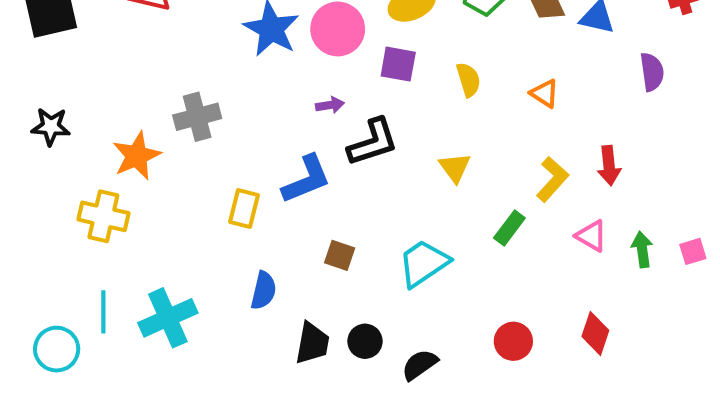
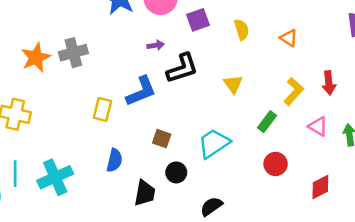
purple square: (398, 64) -> (198, 20), turned -30
orange star: (137, 156) -> (36, 57), moved
red diamond: (595, 333) -> (320, 187), turned 45
black circle: (365, 341) -> (176, 172), moved
red circle: (513, 341) -> (276, 164), moved

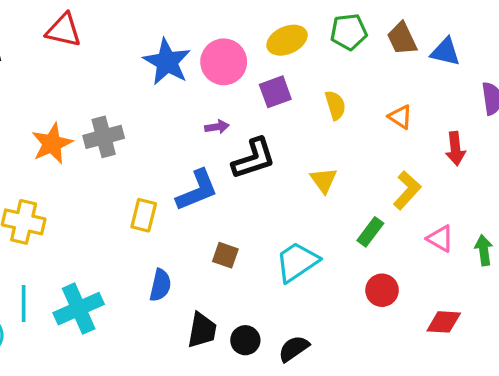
red arrow: (329, 83) -> (455, 149), moved
black circle: (176, 172) -> (245, 340), moved
red diamond: (320, 187) -> (444, 322), turned 30

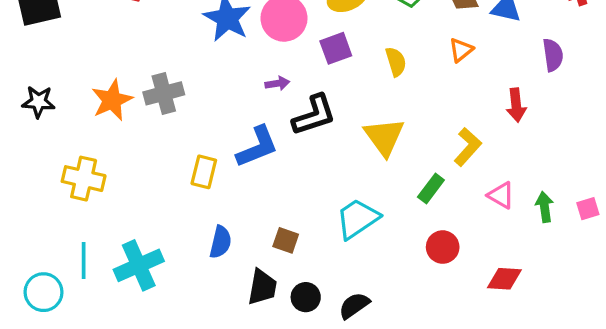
orange triangle: (400, 117) -> (461, 50), moved, turned 48
yellow triangle: (324, 180) -> (384, 137), size x1.5
brown square: (225, 255) -> (286, 240), moved

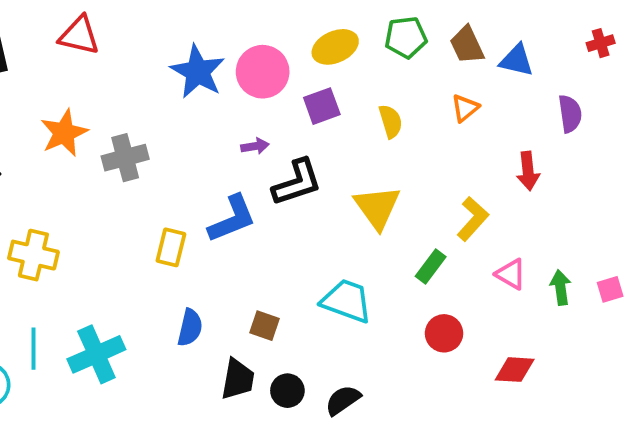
orange star: (112, 100) -> (64, 133), moved
cyan trapezoid: (357, 219) -> (347, 301), turned 54

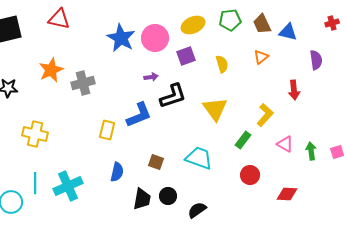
brown square: (265, 326) -> (156, 162), moved
black circle: (287, 391) -> (168, 196), moved

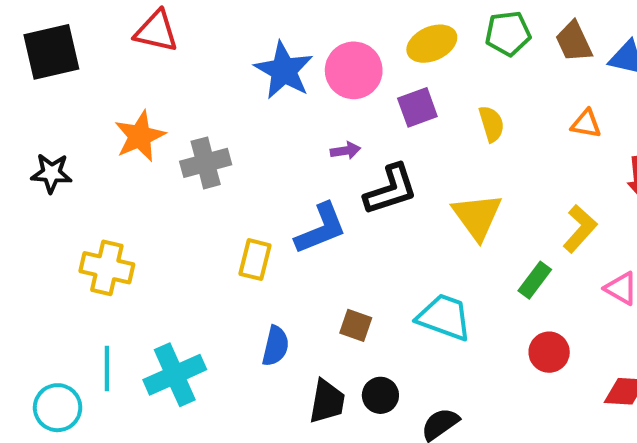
orange triangle: (261, 57) -> (586, 124), moved, turned 49

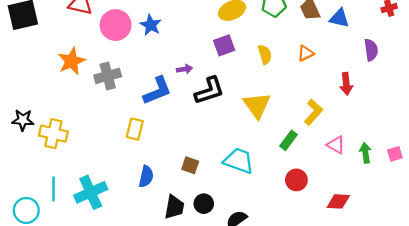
blue star: (284, 70) -> (151, 25), size x0.7
pink circle: (354, 70) -> (116, 25), moved
orange triangle: (586, 124) -> (305, 53), moved, turned -36
black star: (51, 173) -> (23, 120), moved
blue L-shape: (321, 229) -> (157, 91), moved

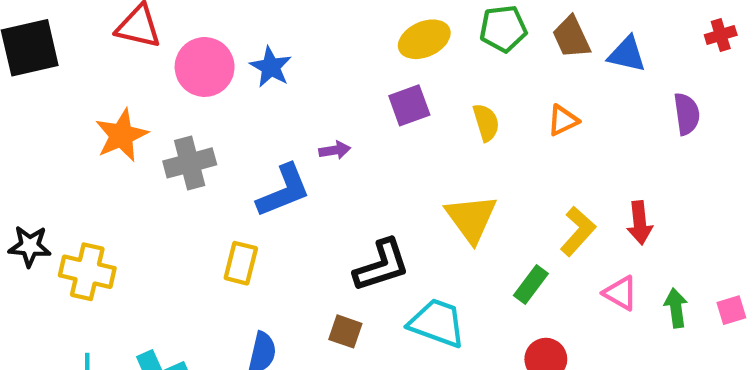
red arrow: (346, 84) -> (640, 223), moved
black L-shape: (209, 91) -> (382, 265), moved

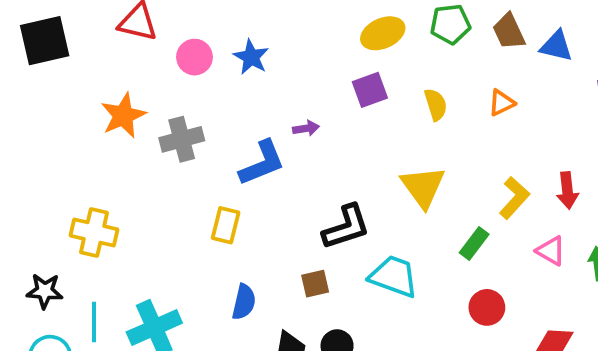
pink circle: (205, 67) -> (194, 57), size x0.7
black star: (30, 246) -> (45, 291), moved
brown square: (345, 331) -> (315, 284), turned -32

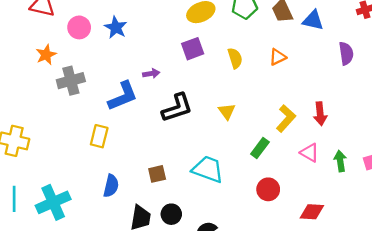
orange star: (123, 116) -> (46, 55), moved, size x0.7
yellow triangle: (423, 187) -> (227, 111), size x0.6
black L-shape: (346, 227) -> (177, 108), moved

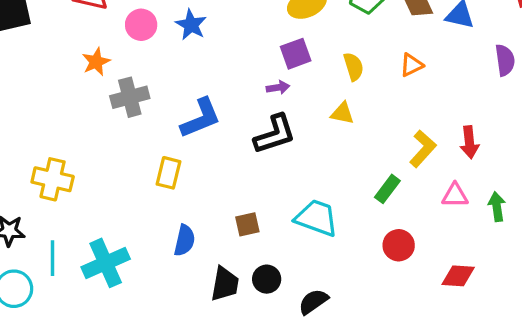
purple arrow: (151, 74) -> (278, 88), moved
yellow triangle: (227, 111) -> (342, 113), moved, turned -42
pink triangle: (310, 153) -> (455, 195), turned -30

